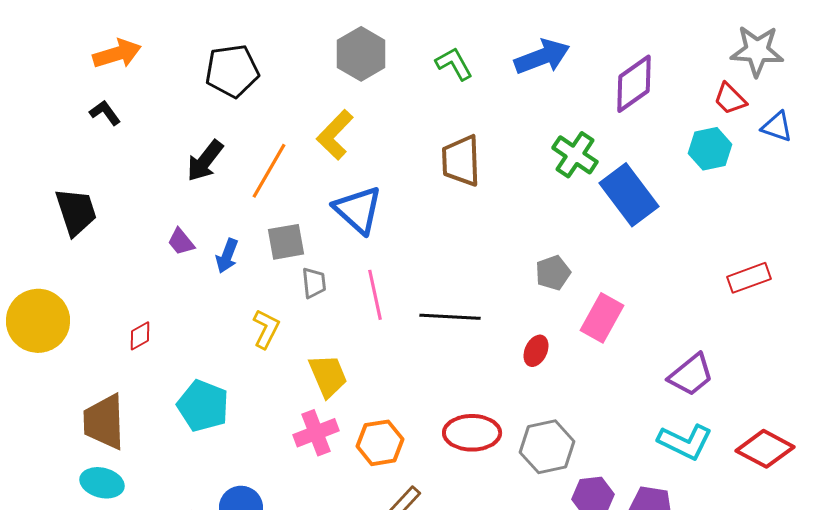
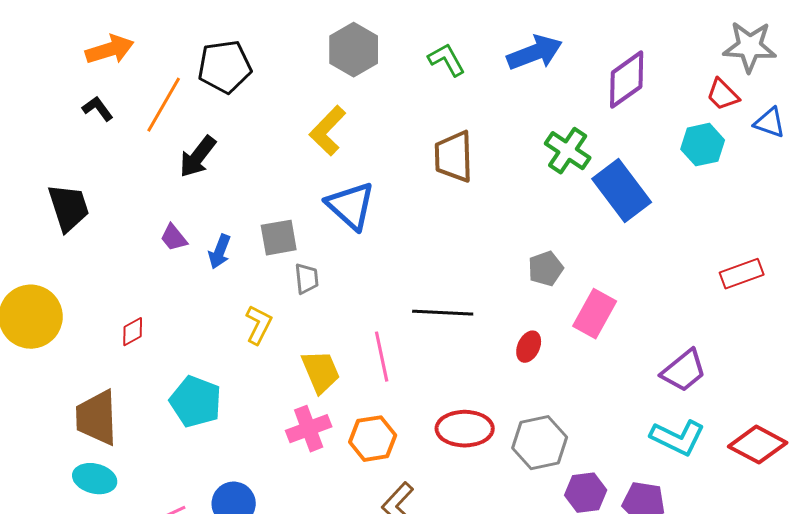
orange line: (269, 171) -> (164, 105), moved
pink line: (375, 295) -> (382, 357), moved

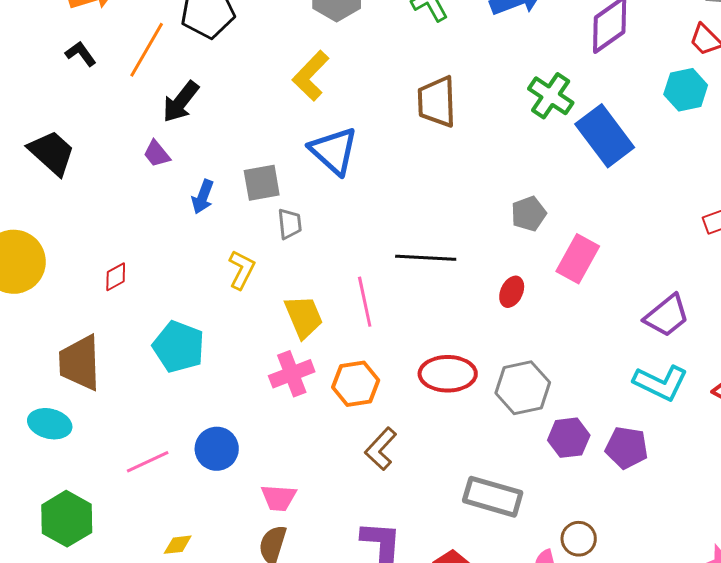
black trapezoid: (69, 208) -> (52, 153), turned -30
purple trapezoid: (174, 238) -> (157, 154), moved
cyan ellipse: (95, 479) -> (50, 424), moved

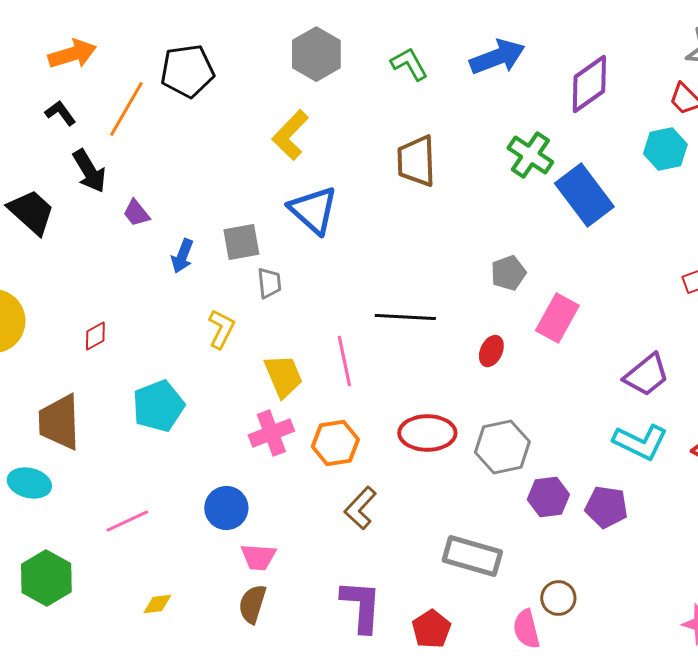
black arrow: (181, 102) -> (89, 171), moved, turned -69
cyan pentagon: (179, 347) -> (158, 406), turned 30
blue circle: (217, 449) -> (226, 508), moved

